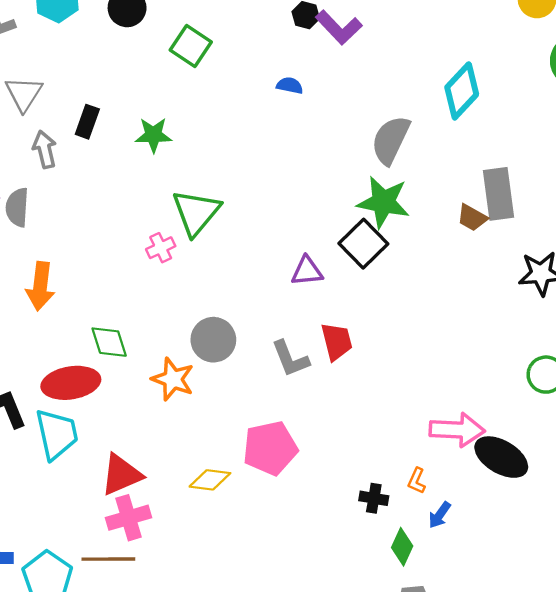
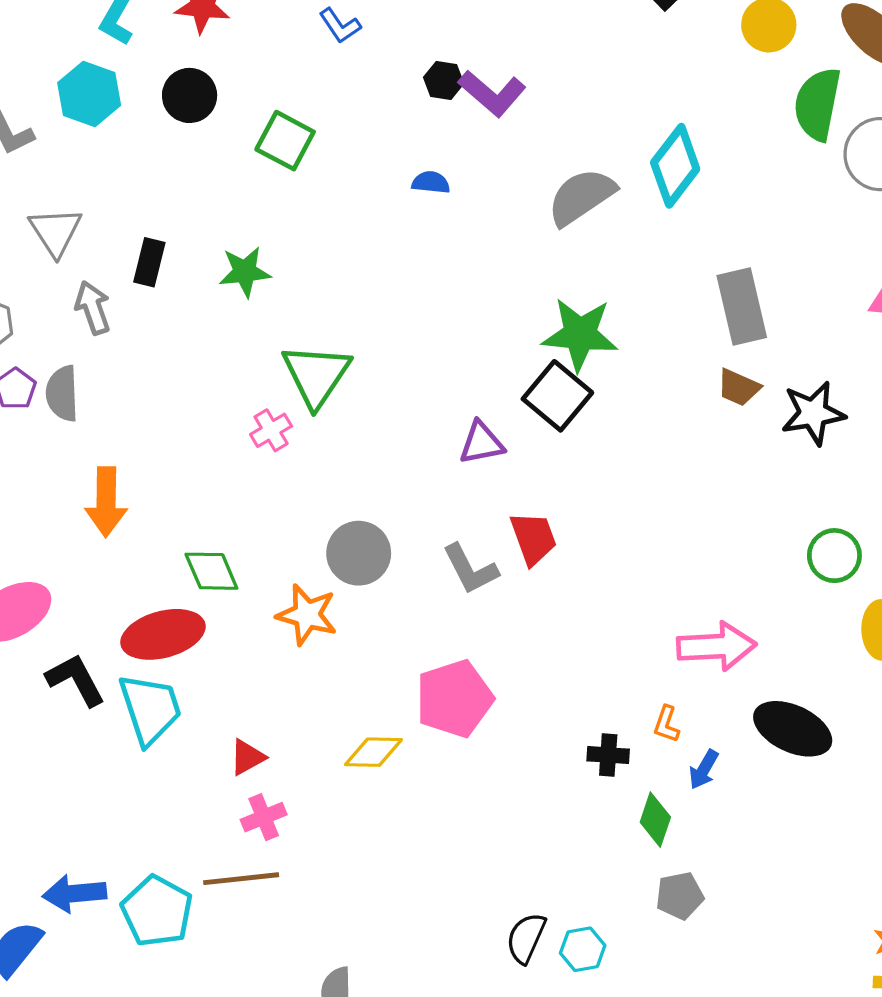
gray semicircle: (391, 140) -> (581, 197), moved, turned 36
brown trapezoid: (472, 218) -> (739, 387), moved
black ellipse: (501, 457) -> (793, 729), moved
red triangle: (121, 475) -> (247, 757), size x0.6
pink cross: (128, 518) -> (264, 817), size x0.7

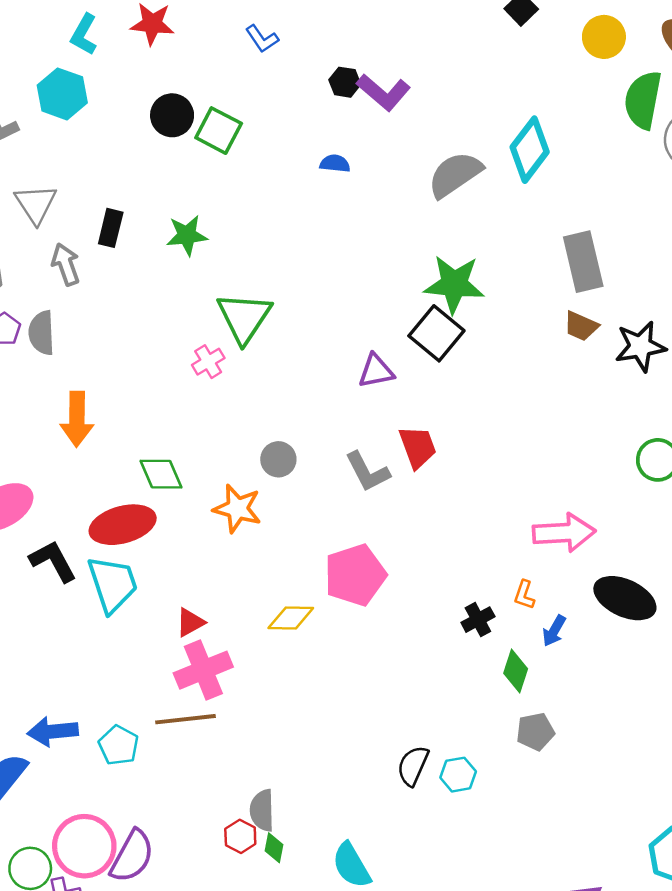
black circle: (190, 95) -> (172, 115), moved
gray circle: (359, 553) -> (278, 459), size x0.7
black cross: (608, 755) -> (478, 620), turned -32
pink cross: (264, 817) -> (203, 670), size x1.6
cyan pentagon: (157, 911) -> (119, 745), size x0.7

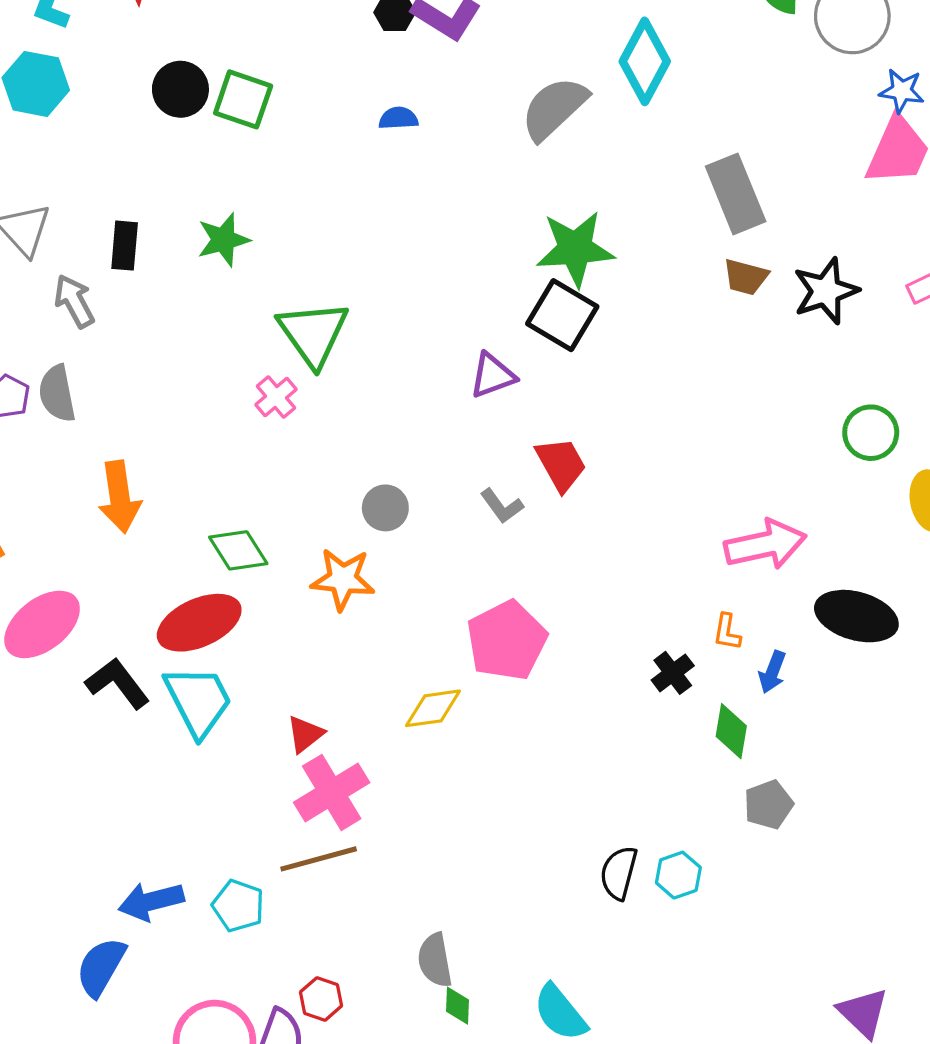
gray L-shape: (367, 472) -> (502, 506), size x0.7
red hexagon: (240, 836) -> (321, 999), moved

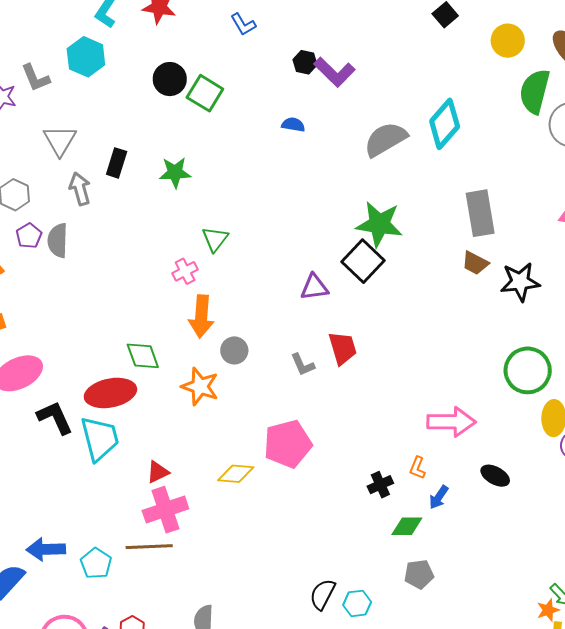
green triangle: (313, 333) -> (215, 239), size x0.6
green circle: (871, 433) -> (528, 370), size x1.4
orange arrow: (120, 497) -> (201, 316), moved
black ellipse: (856, 616) -> (495, 476), size x0.6
green diamond: (731, 731) -> (407, 526), turned 68

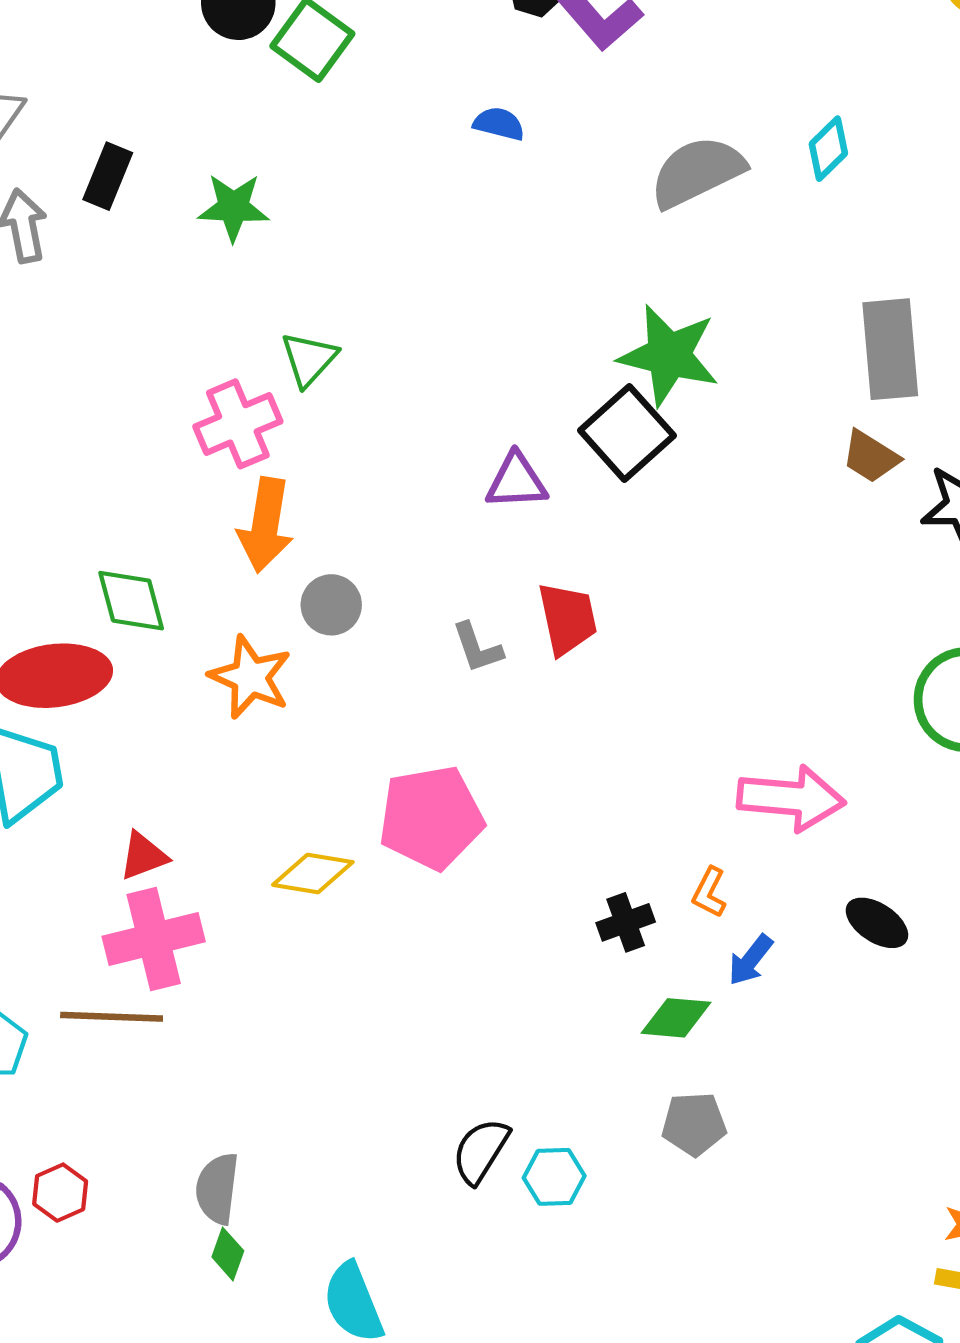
cyan diamond: (445, 124) -> (828, 149), size x0.6
pink cross: (185, 271) -> (238, 424), size x1.5

